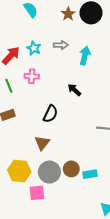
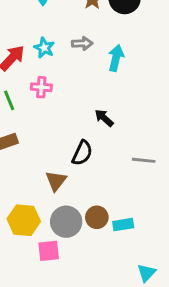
black arrow: (74, 90) -> (104, 118), moved
black semicircle: (50, 114) -> (82, 153), moved

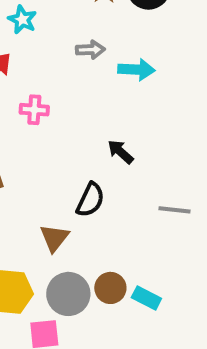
cyan star: (44, 48) -> (22, 20), moved
cyan arrow: (116, 58) -> (136, 70), turned 80
cyan rectangle: (123, 225) -> (146, 298), turned 36

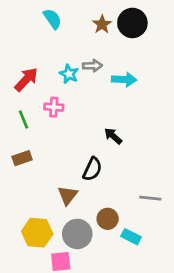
cyan star: (22, 20) -> (69, 74), moved
gray line: (175, 210) -> (150, 198), moved
brown circle: (110, 288) -> (108, 219), moved

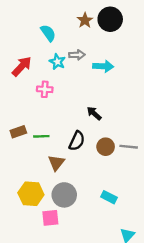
cyan semicircle: (52, 19) -> (48, 33), moved
green line: (23, 119) -> (41, 136), moved, turned -70
gray line: (150, 198) -> (129, 147), moved
brown circle: (108, 219) -> (106, 147), moved

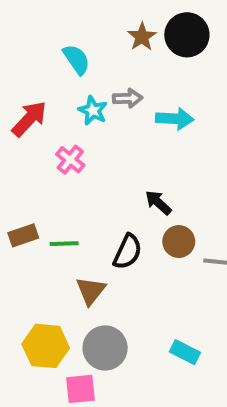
pink cross: (45, 89) -> (70, 160), turned 35
brown circle: (106, 147) -> (179, 242), moved

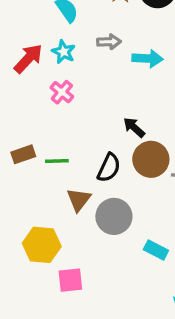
cyan star: (93, 111) -> (64, 52), moved
brown circle: (179, 242) -> (151, 159), size x1.4
gray circle: (105, 348) -> (114, 216), moved

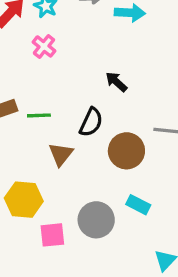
brown circle: (151, 159) -> (126, 151), moved
gray circle: (114, 216) -> (96, 220), moved

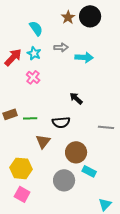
black semicircle: (91, 122) -> (61, 122), turned 60
brown circle: (126, 151) -> (76, 152), moved
pink square: (52, 235) -> (22, 194), moved, turned 35

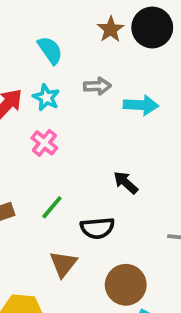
green line: (30, 118) -> (52, 207), moved, turned -48

